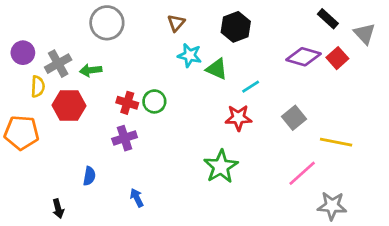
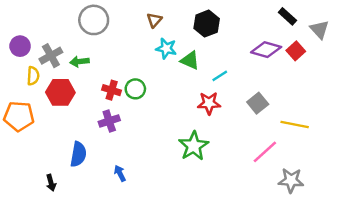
blue semicircle: (89, 176) -> (78, 154), size x1.5

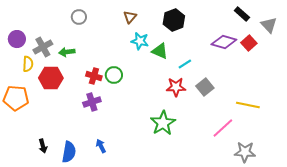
gray circle: (94, 20) -> (79, 17), size x0.6
gray square: (258, 103) -> (205, 87), moved
blue semicircle: (78, 154) -> (69, 152), moved
black arrow: (51, 183) -> (43, 146), moved

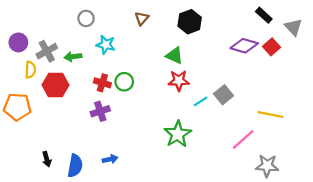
cyan star: (140, 41) -> (106, 45), moved
cyan line: (185, 64) -> (201, 101), moved
red star: (176, 87) -> (179, 81), moved
blue arrow: (101, 146) -> (110, 159), turned 104

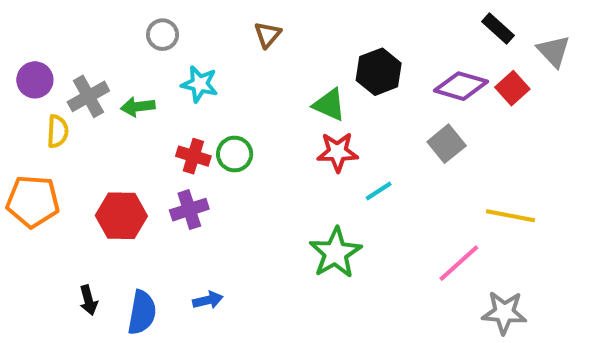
black hexagon: (190, 22) -> (379, 72), moved
red hexagon: (55, 85) -> (121, 216), moved
gray square: (223, 95) -> (447, 144), moved

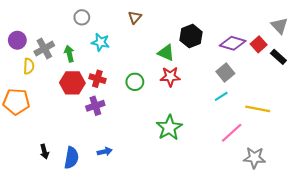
black rectangle: (498, 28) -> (278, 57), moved
green arrow: (138, 107) -> (69, 54), turned 84
green circle: (235, 154) -> (135, 82), moved
cyan line: (379, 191) -> (221, 96), moved
red hexagon: (121, 216) -> (72, 83), moved

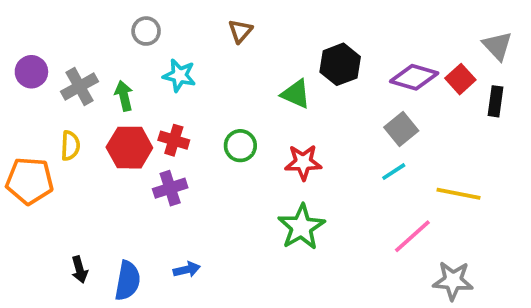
black rectangle: (278, 57) -> (496, 101), turned 56
yellow semicircle: (29, 66) -> (70, 146), moved
red star: (170, 77) -> (303, 162), moved

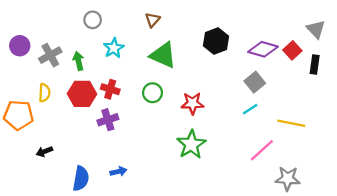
cyan star: (179, 75) -> (114, 48), turned 30
green triangle: (296, 94) -> (163, 55), moved, size x1.4
black arrow: (80, 270) -> (44, 151), moved, turned 84

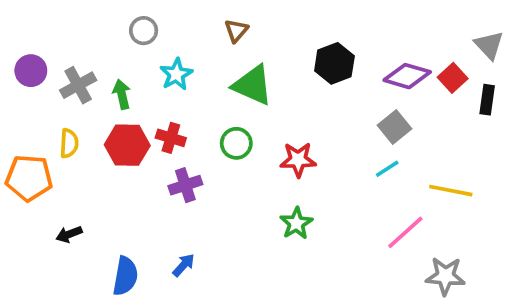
purple cross: (108, 120) -> (185, 185), moved
green star: (191, 144) -> (296, 223), size x0.7
blue arrow: (118, 171) -> (184, 265), turned -35

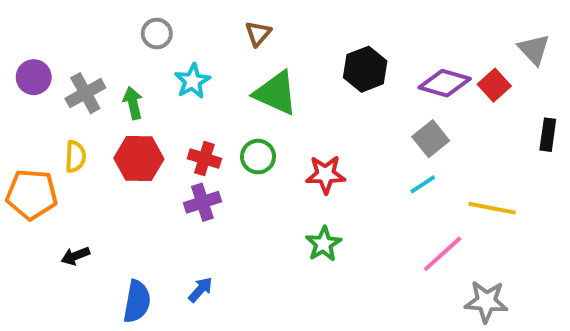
black rectangle: (487, 100) -> (548, 135), moved
red cross: (171, 138) -> (204, 159), moved

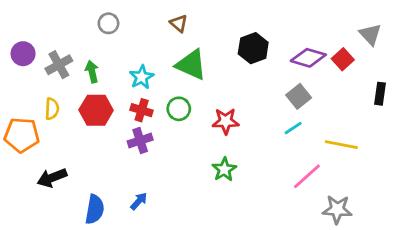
brown triangle: (258, 33) -> (179, 23), turned -30
cyan star: (192, 81) -> (142, 77), moved
black arrow: (75, 256) -> (52, 178), size x1.5

